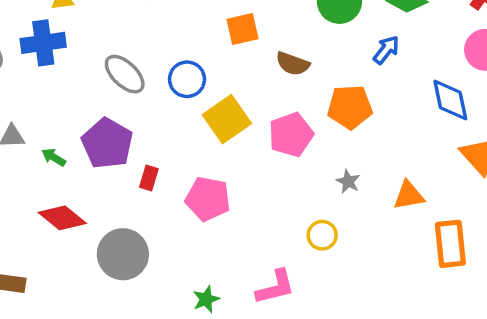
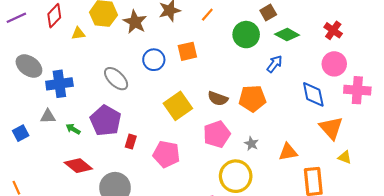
blue cross: (43, 43) -> (59, 84), moved
brown semicircle: (293, 64) -> (218, 99), moved
blue circle: (187, 79) -> (154, 60), moved
pink pentagon: (291, 135) -> (217, 134), moved
yellow circle: (322, 235) -> (236, 176), size x1.8

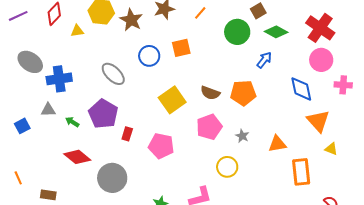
red cross: (333, 30) -> (320, 28), size x1.6
pink cross: (357, 90) -> (343, 85), size x0.7
yellow circle: (236, 176) -> (227, 167), size x0.7

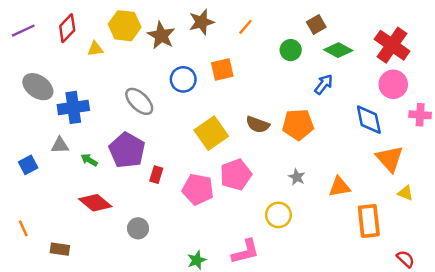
green circle: (237, 32) -> (291, 50), size x0.7
pink pentagon: (209, 127) -> (236, 175), moved
gray circle: (112, 178) -> (138, 228), size x0.6

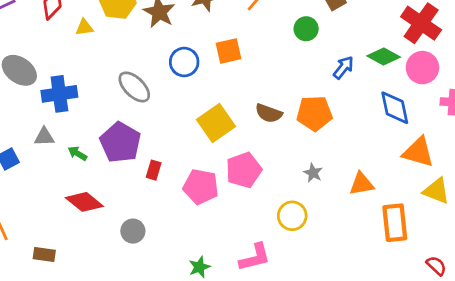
green diamond: (338, 50) -> (384, 56), moved
orange triangle: (390, 159) -> (418, 152), turned -32
yellow triangle: (405, 193) -> (436, 191), size x1.5

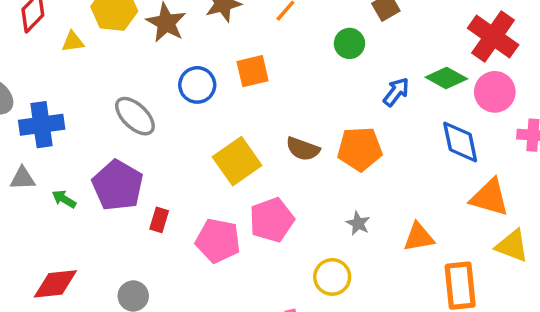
red diamond: (84, 202) -> (55, 284), moved, turned -45

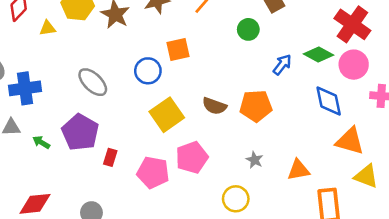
blue circle: (197, 85) -> (148, 71), moved

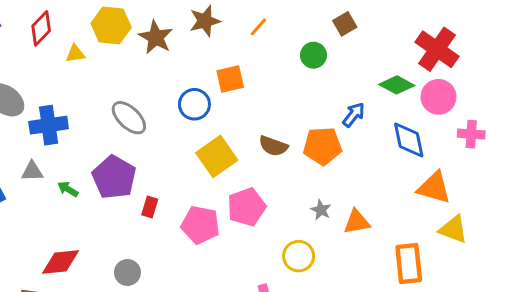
blue arrow: (282, 65) -> (354, 115), moved
orange triangle: (298, 170) -> (357, 222), moved

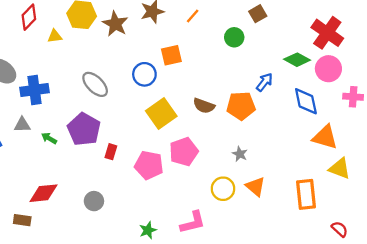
orange triangle: (357, 222) -> (256, 186), moved, turned 50

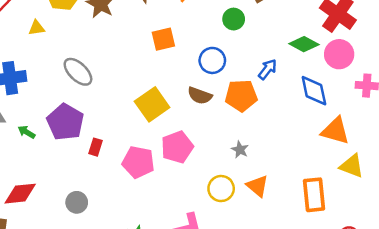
yellow triangle: (55, 36) -> (37, 28), moved
blue circle: (144, 74) -> (212, 60), moved

